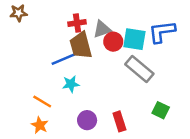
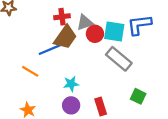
brown trapezoid: (81, 45) -> (65, 37), turned -130
cyan star: (71, 84) -> (71, 84), moved
orange line: (42, 101) -> (30, 71), moved

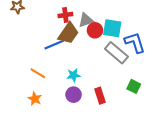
blue L-shape: (139, 25) -> (135, 43), moved, turned 80
orange line: (30, 71) -> (38, 73), moved

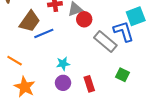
cyan square: (112, 28) -> (136, 16), moved, turned -30
brown trapezoid: (68, 33) -> (30, 21), moved
orange line: (38, 73) -> (15, 61), moved
orange star: (35, 99) -> (25, 87), size x1.5

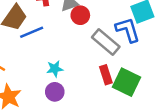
green square: (123, 75) -> (127, 82), size x1.6
red rectangle: (89, 84) -> (106, 75), moved

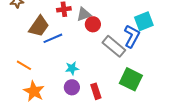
blue L-shape: (128, 30) -> (132, 36), turned 45
red rectangle: (106, 75) -> (96, 91), moved

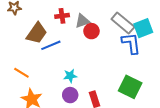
blue L-shape: (132, 36) -> (131, 43), turned -35
gray rectangle: (114, 46) -> (123, 23), moved

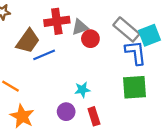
red cross: (62, 16) -> (57, 21), size x1.5
cyan star: (70, 76) -> (82, 90), moved
green square: (130, 87) -> (134, 87), moved, turned -30

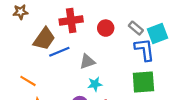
gray triangle: (80, 27) -> (87, 61), moved
gray rectangle: (126, 29) -> (136, 28), size x0.6
red circle: (90, 39) -> (106, 28), moved

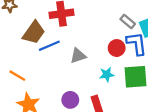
red circle: (106, 28) -> (117, 48), moved
cyan star: (95, 84) -> (107, 75), moved

